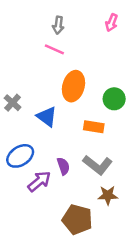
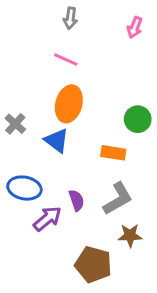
gray arrow: (58, 25) -> (70, 18), moved
orange ellipse: (73, 86) -> (69, 104), moved
blue ellipse: (20, 156) -> (24, 188), turned 44
gray L-shape: (98, 165) -> (118, 199), turned -68

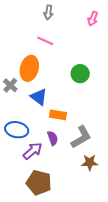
orange ellipse: (69, 104) -> (29, 68), moved
green circle: (138, 119) -> (80, 74), moved
orange rectangle: (113, 153) -> (58, 115), moved
brown pentagon: (93, 265) -> (39, 183), moved

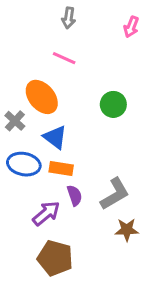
orange ellipse: (29, 68) -> (42, 97), turned -55
orange rectangle: (58, 115) -> (61, 169), moved
blue ellipse: (17, 130) -> (24, 164), moved

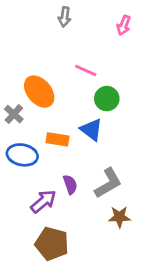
pink line: (64, 58) -> (86, 70), moved
blue triangle: (55, 137) -> (91, 130), moved
orange rectangle: (61, 169) -> (57, 139), moved

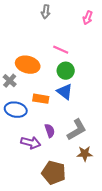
orange ellipse: (39, 92) -> (28, 65), turned -35
green circle: (107, 99) -> (66, 71), moved
purple arrow: (43, 201) -> (31, 143), turned 54
brown pentagon: (52, 244) -> (54, 173), moved

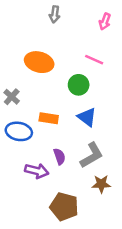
pink line: (61, 50) -> (94, 60), moved
orange ellipse: (28, 65) -> (39, 62), moved
blue triangle: (65, 92) -> (87, 117), moved

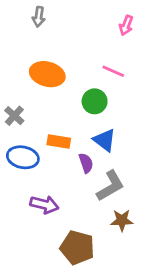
gray arrow: (55, 14) -> (39, 17), moved
purple semicircle: (59, 156) -> (86, 163), moved

